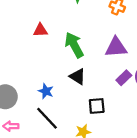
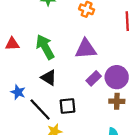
red triangle: (40, 30) -> (12, 44), moved
black line: (47, 118) -> (40, 109), moved

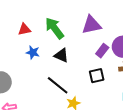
blue star: (18, 92) -> (33, 52), moved
black square: (67, 106) -> (97, 76), moved

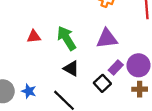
blue star: (33, 52) -> (29, 91), moved
black square: (97, 76) -> (102, 83), moved, turned -35

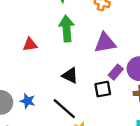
green arrow: (67, 38) -> (67, 29), moved, turned 30
black square: (102, 83) -> (103, 89), turned 35

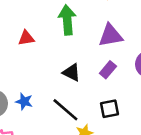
purple rectangle: (116, 72) -> (108, 70), moved
black square: (103, 89) -> (110, 109), moved

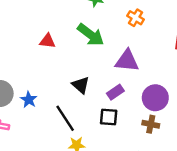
green arrow: (67, 20) -> (91, 35), turned 116
black square: (110, 109) -> (109, 117), moved

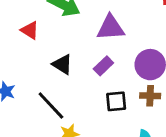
red triangle: (47, 41) -> (30, 30), moved, turned 35
black square: (109, 117) -> (116, 101), moved

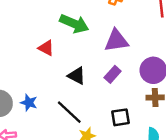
black square: (116, 101) -> (121, 117), moved

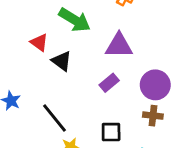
black triangle: (77, 76) -> (62, 61), moved

